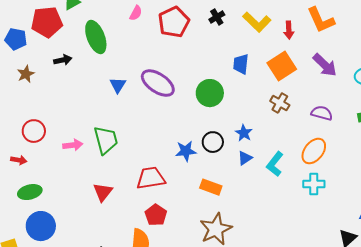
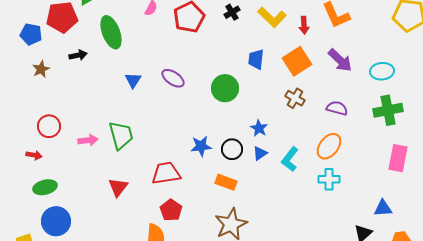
purple ellipse: (158, 83) -> (173, 78), size x0.7
black circle: (213, 142) -> (232, 149), moved

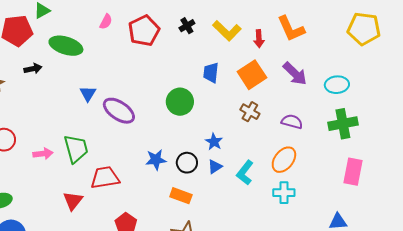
green ellipse: (111, 32) -> (66, 46), turned -52
purple ellipse: (173, 78) -> (119, 111), moved, size x1.4
red trapezoid: (166, 173) -> (105, 178), moved

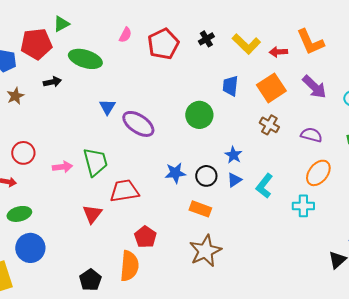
red arrow: (259, 39) -> (278, 52), turned 90
orange ellipse: (284, 160) -> (318, 173), moved

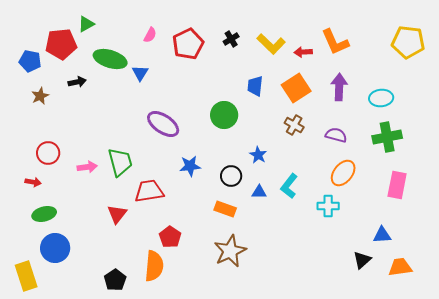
purple arrow: (314, 87) -> (339, 87), turned -132
blue triangle: (107, 107) -> (140, 73), moved
blue star: (175, 173) -> (190, 166), moved
blue triangle: (234, 180) -> (259, 192), moved, turned 35

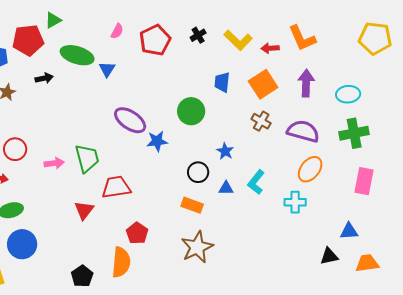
purple semicircle: (336, 135) -> (303, 131), size x1.5
blue star: (190, 166) -> (157, 141), moved
black triangle: (362, 260) -> (329, 256), turned 30

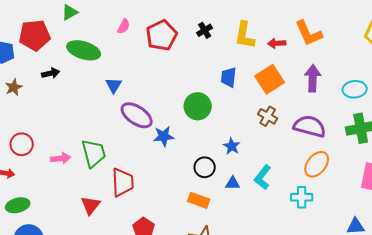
green triangle: (53, 20) -> (70, 12), moved
yellow L-shape: (238, 40) -> (245, 35), turned 56
blue triangle: (107, 69) -> (114, 85), moved
red trapezoid: (116, 187) -> (123, 182), turned 96

